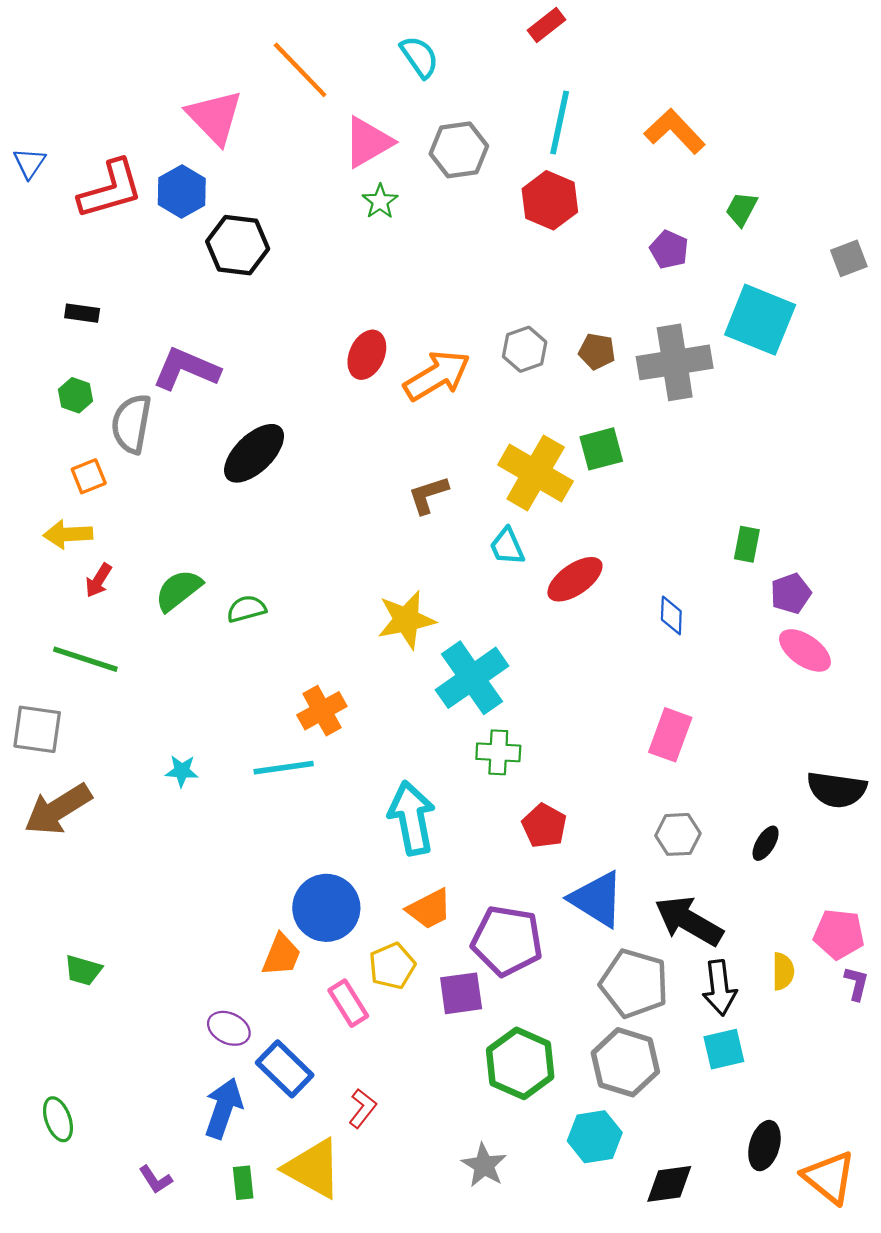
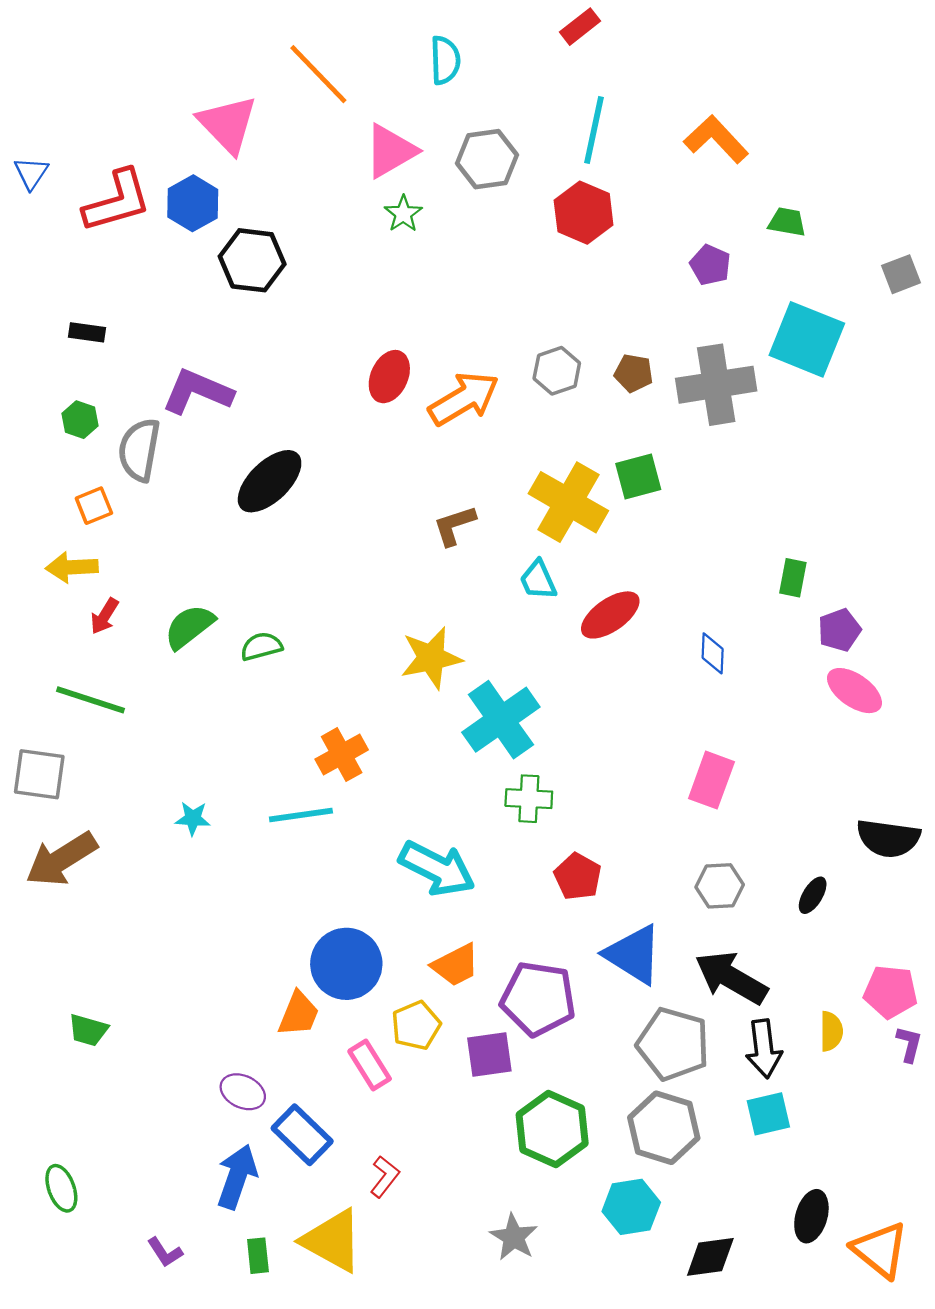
cyan semicircle: (419, 57) -> (445, 60), turned 33
green trapezoid: (741, 209) -> (787, 222), turned 72
cyan arrow: (412, 818) -> (437, 868), turned 128

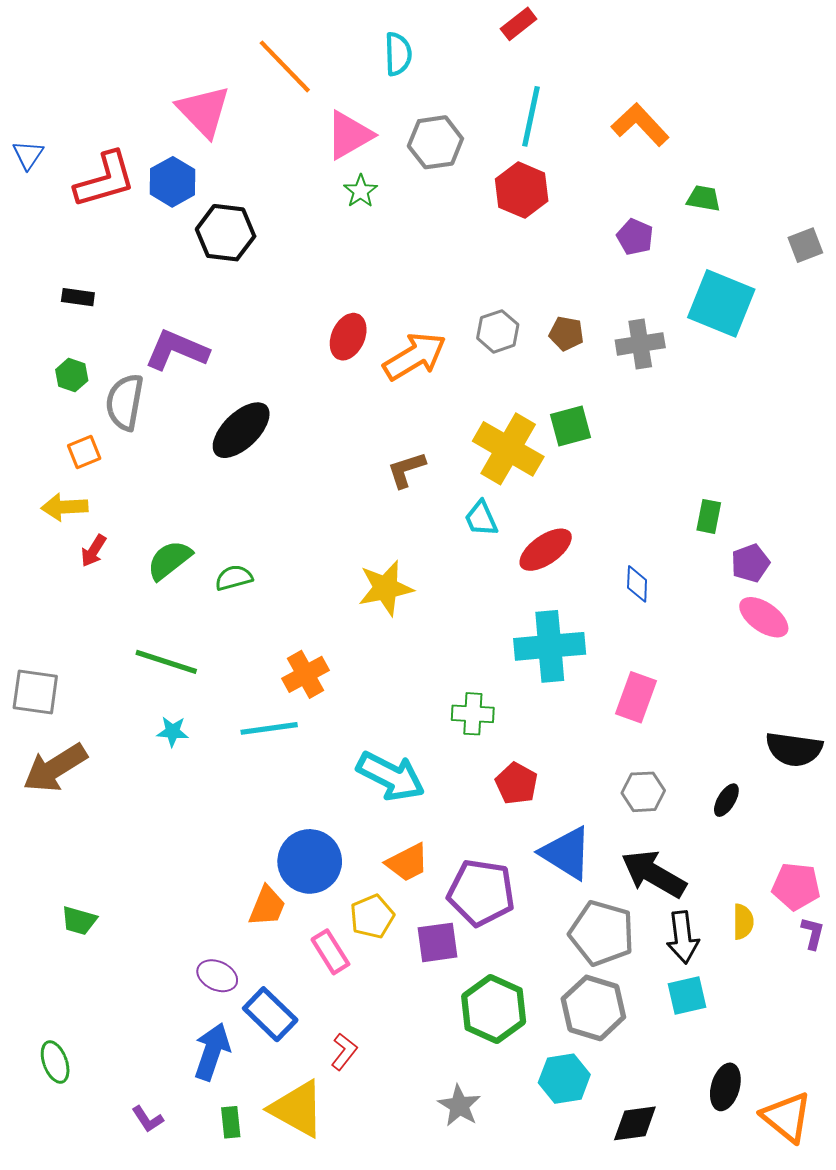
gray cross: (716, 385) -> (640, 344), size x0.7
green line: (90, 700) -> (166, 662), moved
cyan cross: (501, 720) -> (550, 646), moved, turned 30

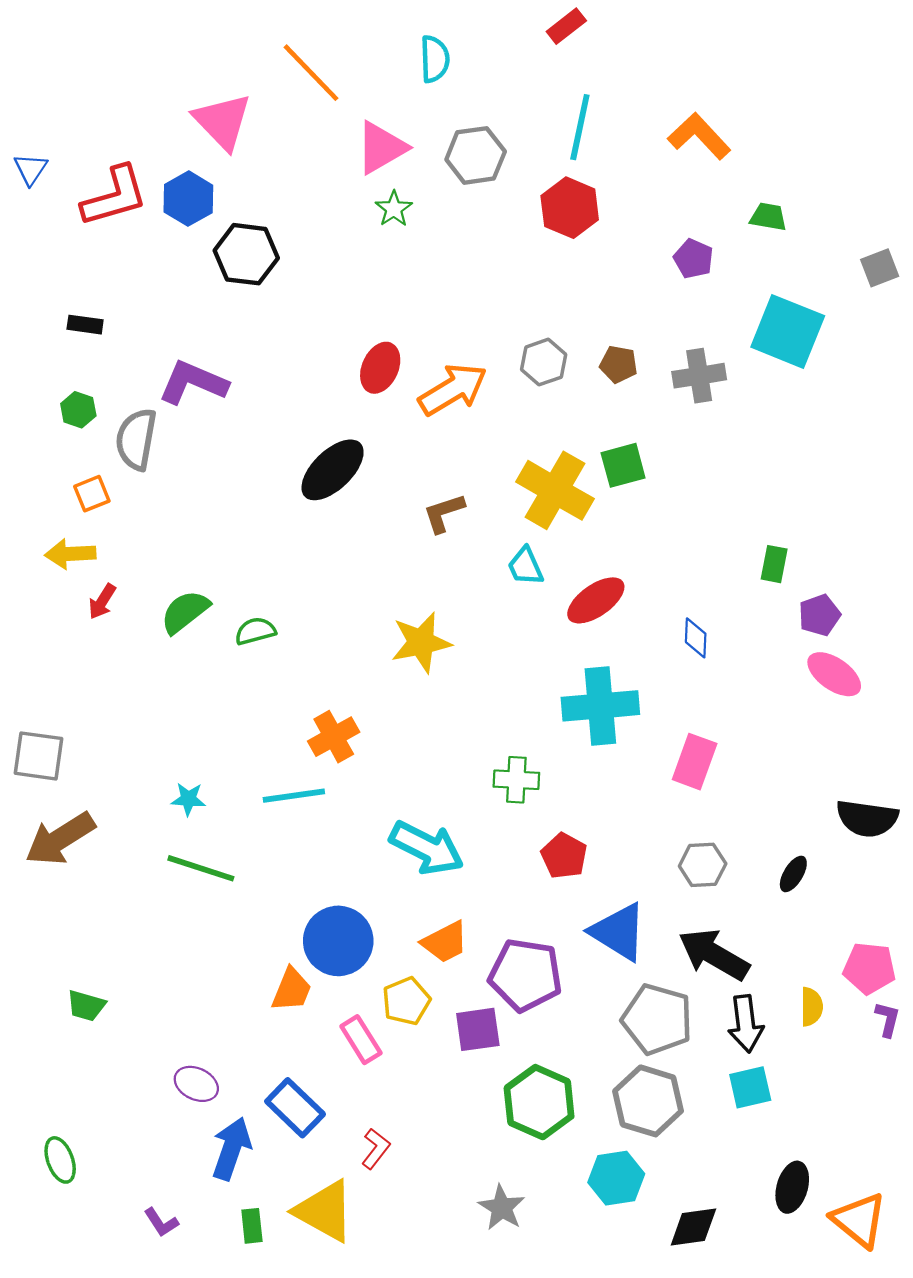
black ellipse: (241, 430) -> (333, 470), moved
green line: (166, 662) -> (201, 868), moved
purple ellipse: (217, 976) -> (196, 1084), moved

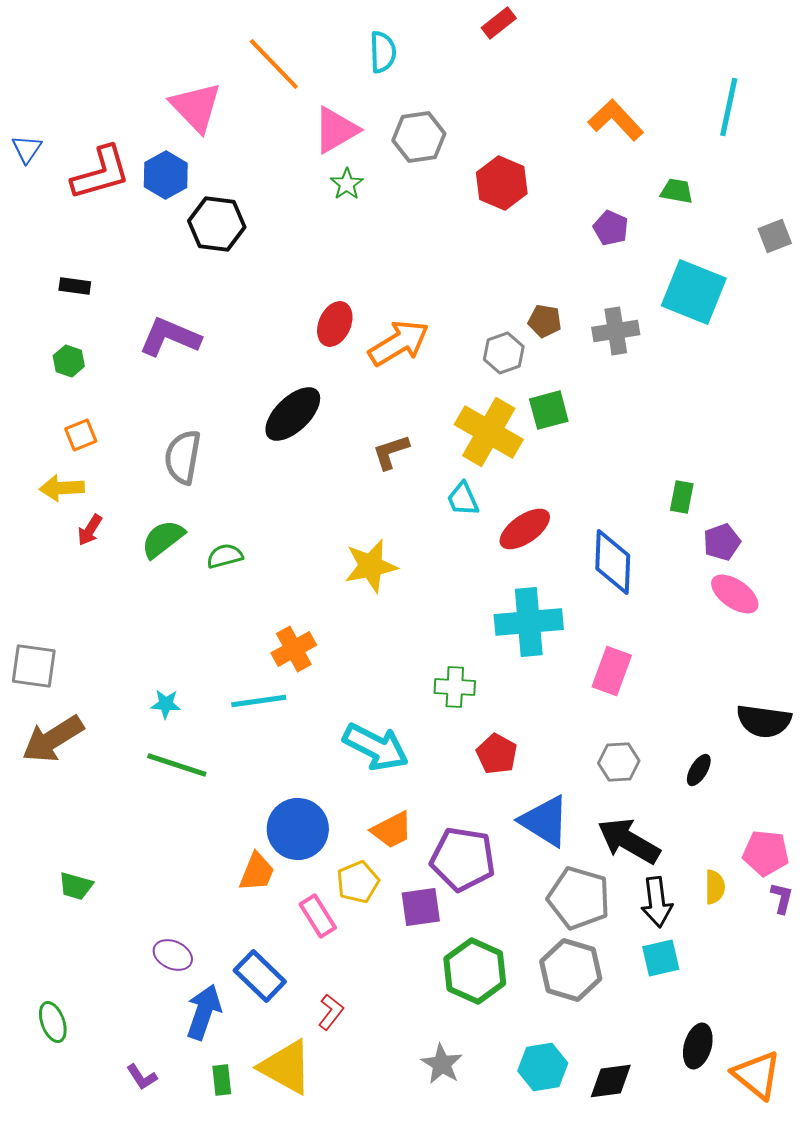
cyan line: (580, 127) -> (729, 107), moved
gray hexagon: (544, 362) -> (504, 353), moved
gray semicircle: (136, 439) -> (183, 457), moved
blue diamond: (696, 638) -> (613, 562), size x1.8
cyan hexagon: (616, 1178) -> (543, 1067), moved

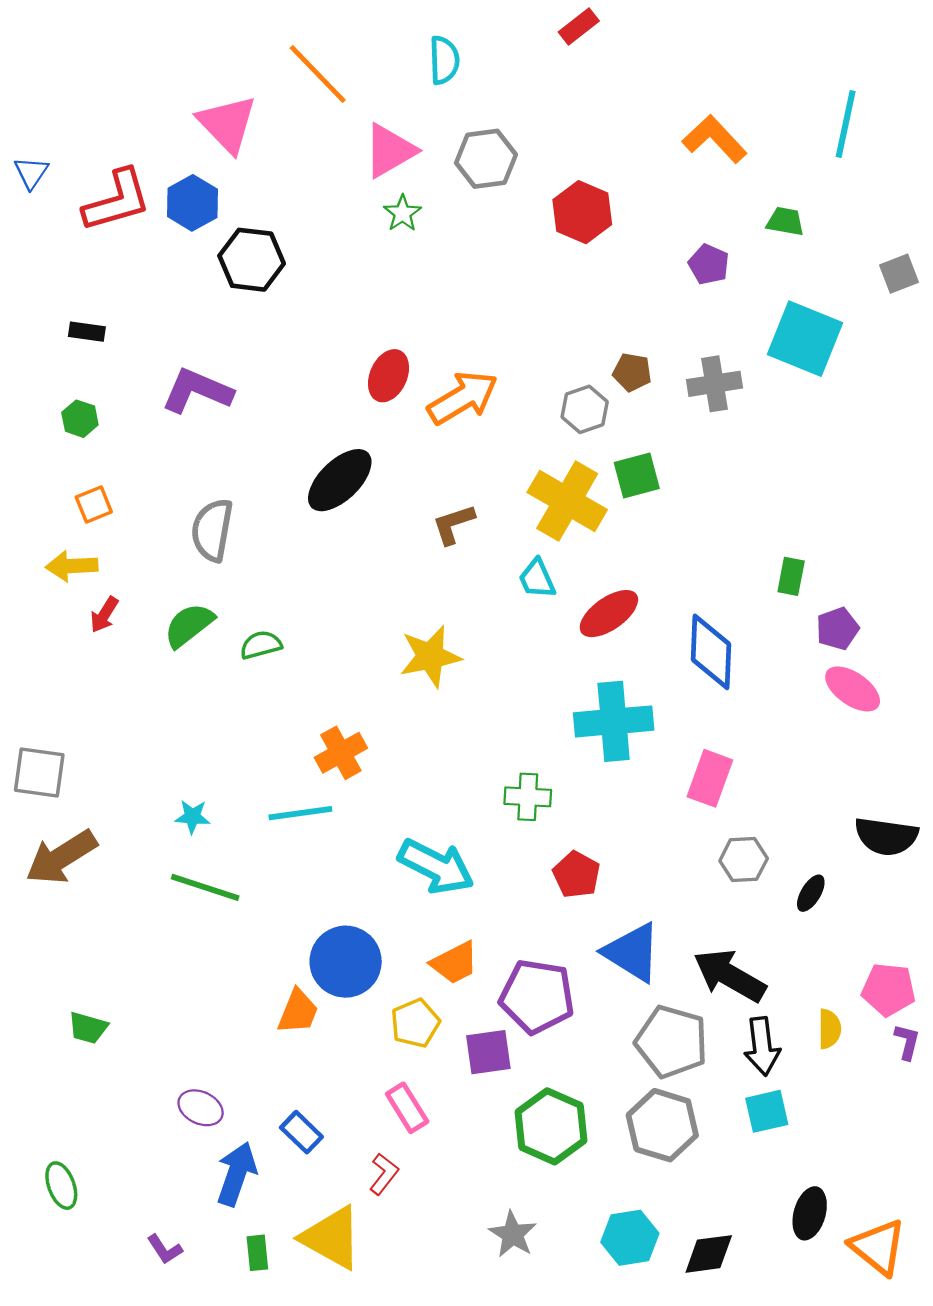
gray hexagon: (619, 762) -> (744, 860), moved
pink rectangle: (318, 916) -> (407, 1108), moved
blue rectangle: (260, 976) -> (301, 1132), size x0.7

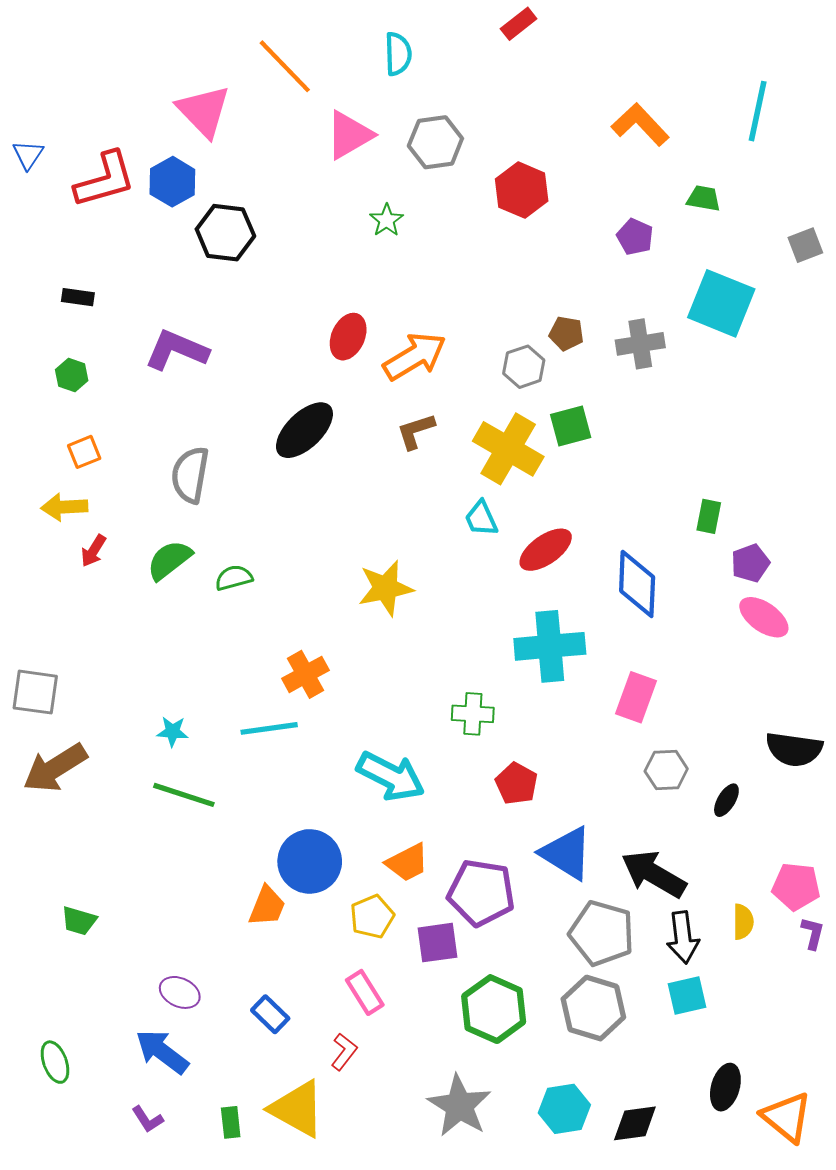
green star: (402, 213) -> (387, 220), moved
brown L-shape: (453, 524) -> (416, 431), moved
blue arrow: (237, 1174) -> (162, 1052), moved, turned -72
gray star: (513, 1234) -> (459, 1106), size x1.5

